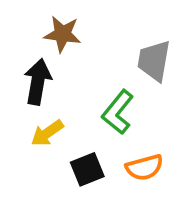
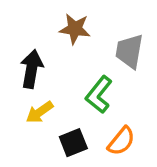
brown star: (62, 34) -> (75, 29), moved
orange semicircle: (144, 167) -> (121, 141), turned -36

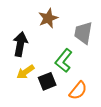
brown star: (75, 29) -> (48, 18), turned -30
black square: (73, 143) -> (47, 81), moved

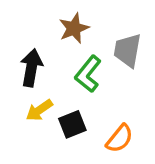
green L-shape: (64, 61) -> (88, 74), moved

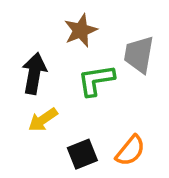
green L-shape: (88, 74) -> (96, 80), turned 42
black square: (72, 124) -> (82, 154), moved

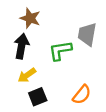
brown star: (81, 30) -> (30, 18), moved, turned -30
black square: (82, 154) -> (38, 97), moved

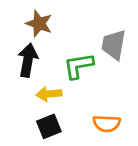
yellow arrow: (27, 75) -> (49, 94), moved, turned 30
orange semicircle: (82, 95) -> (107, 124), turned 54

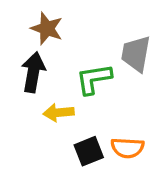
black square: (49, 126) -> (89, 151), moved

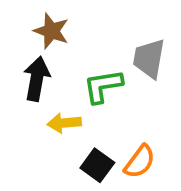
orange semicircle: (127, 148) -> (140, 162), turned -56
black square: (89, 151) -> (97, 165), turned -32

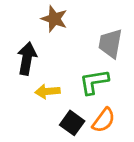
brown star: (51, 31) -> (54, 19), moved
green L-shape: (103, 86) -> (94, 82), moved

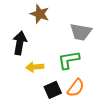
gray trapezoid: (110, 43) -> (81, 32), turned -90
black square: (72, 123) -> (53, 90), turned 30

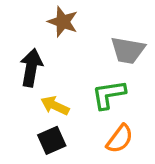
yellow arrow: (35, 67) -> (55, 106), turned 30
black square: (53, 90) -> (52, 140), moved

